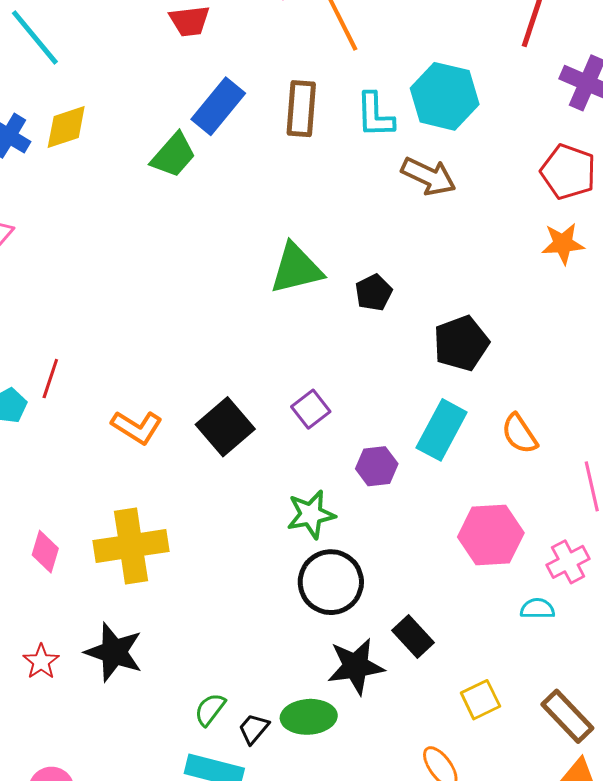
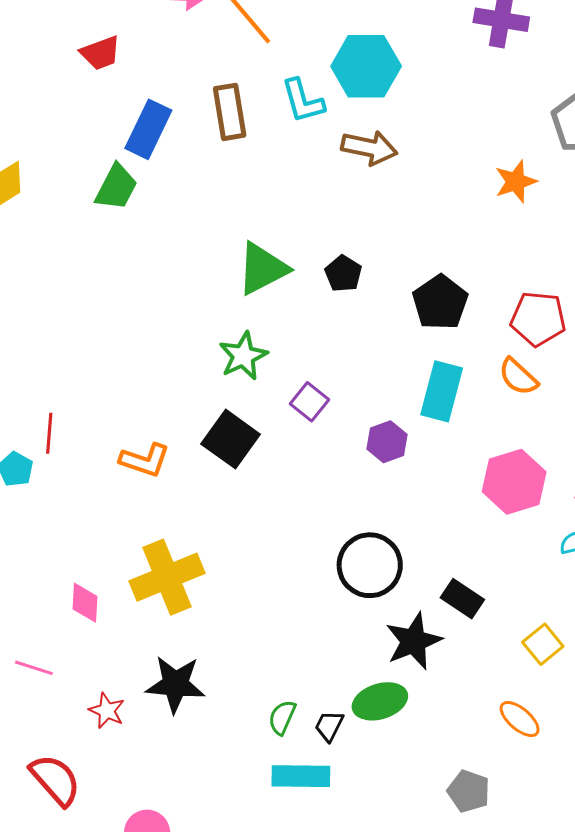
red pentagon: (568, 172) -> (538, 319), moved
green star: (311, 514) -> (243, 356), moved

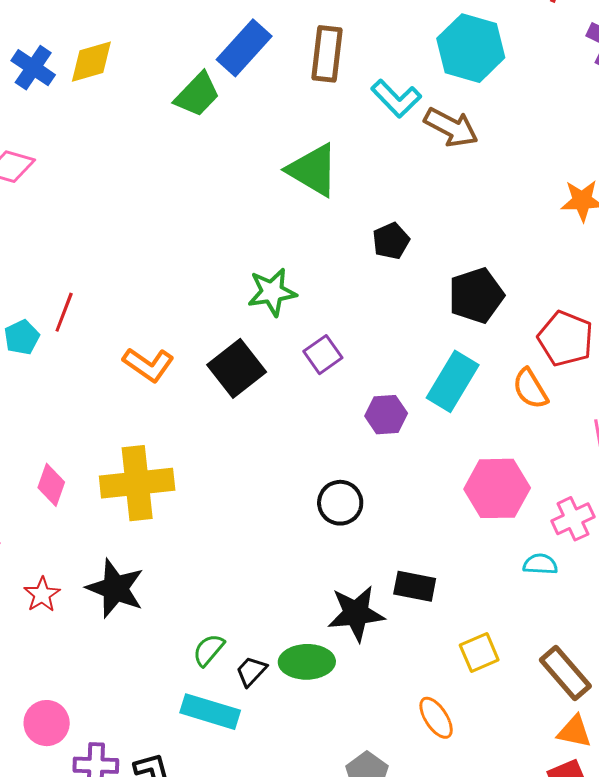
cyan L-shape: (303, 101) -> (396, 99), moved, turned -45
green triangle: (262, 269) -> (313, 170), moved, turned 42
black circle: (370, 565) -> (340, 503), moved, size x0.7
black rectangle: (462, 599) -> (415, 586), turned -39

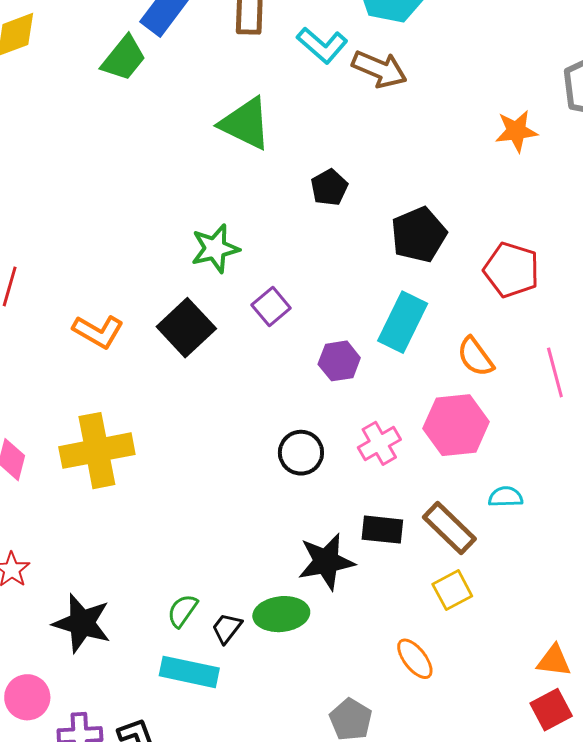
orange semicircle: (530, 389) -> (475, 357), moved
pink cross: (573, 519) -> (379, 443), moved
black star: (115, 588) -> (82, 623), moved
brown rectangle: (565, 673) -> (449, 528), moved

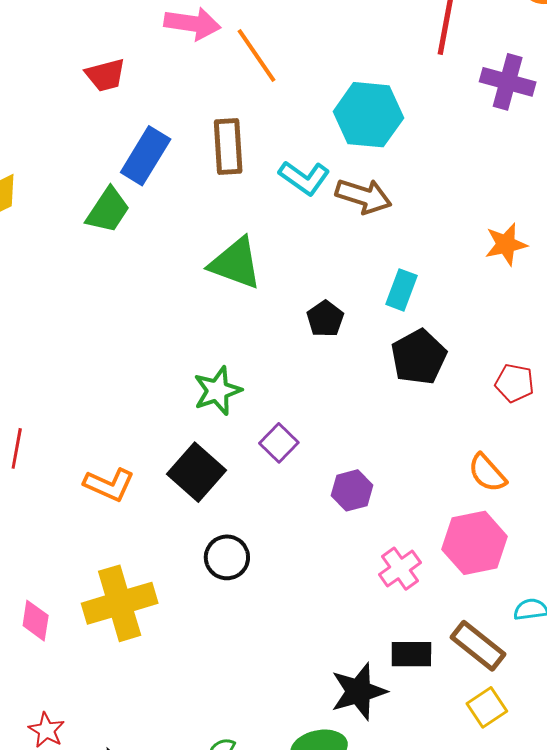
red pentagon: (511, 270) -> (515, 383), size x0.7
cyan rectangle: (403, 322) -> (402, 290), moved, size x0.7
black circle: (301, 453) -> (227, 557), moved

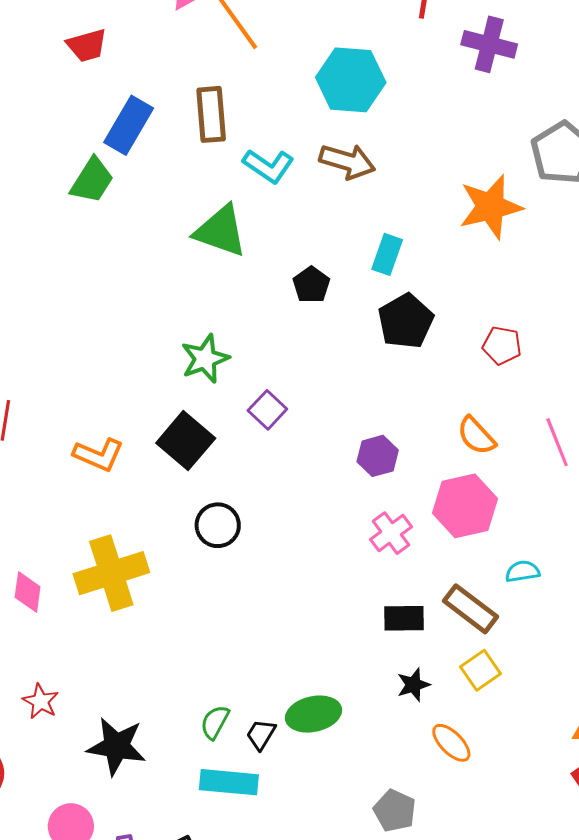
cyan L-shape: (304, 178) -> (268, 166), moved
orange star: (506, 244) -> (491, 207), size x1.5
purple hexagon: (352, 490) -> (378, 456), moved
black star: (359, 691) -> (413, 685), moved, size x0.6

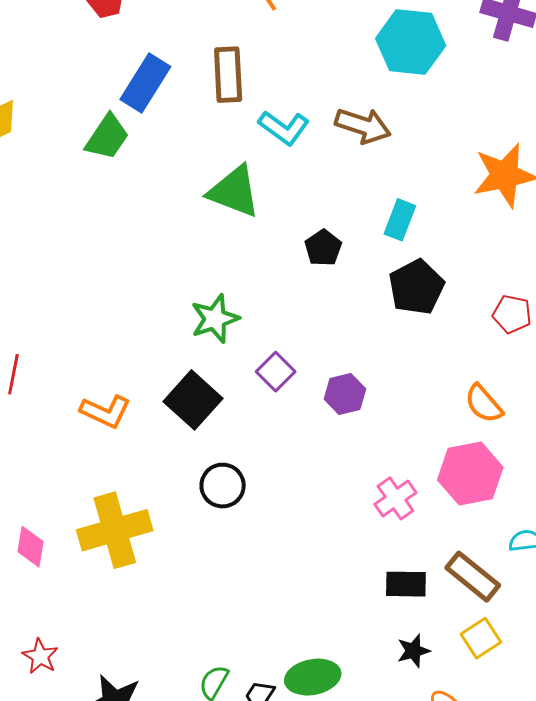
cyan hexagon: (351, 80) -> (411, 42), moved
purple hexagon: (378, 456) -> (345, 394), moved

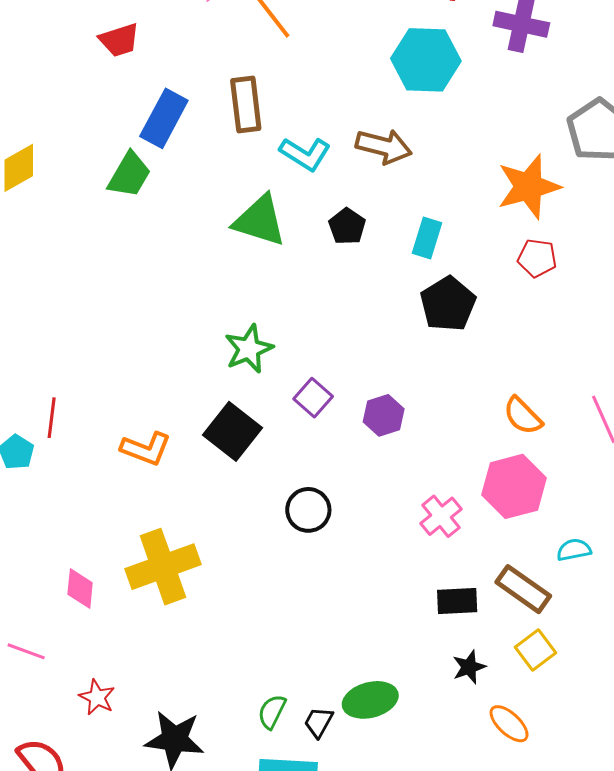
black pentagon: (323, 248) -> (347, 226), moved
red pentagon: (512, 314) -> (537, 258), moved
black circle: (223, 486) -> (308, 510), moved

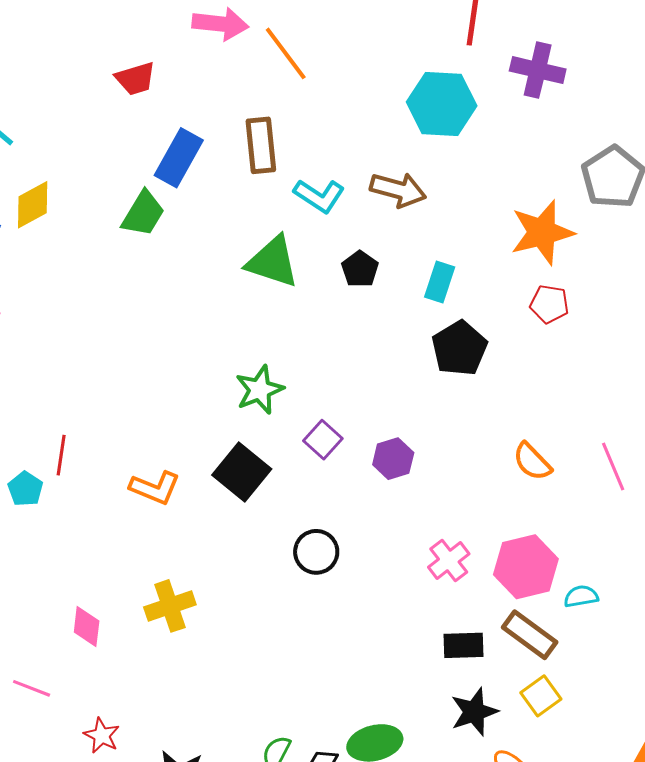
pink hexagon: (514, 486) -> (526, 567), moved
yellow cross: (163, 567) -> (170, 606), size x0.7
black star: (469, 667) -> (474, 712), size x1.4

